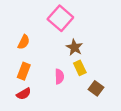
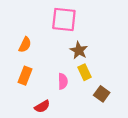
pink square: (60, 18) -> (64, 19), turned -35
red semicircle: (24, 94) -> (42, 106), moved

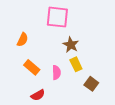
orange rectangle: (25, 76) -> (32, 67), moved, turned -70

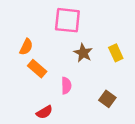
yellow rectangle: (76, 64) -> (116, 53), moved
orange rectangle: (32, 67) -> (37, 69), moved

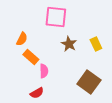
pink semicircle: (66, 86) -> (44, 71), moved
brown square: (107, 99) -> (89, 82), size x1.6

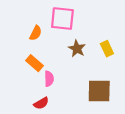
orange semicircle: (22, 39) -> (36, 33), moved
brown square: (89, 82) -> (99, 91), turned -35

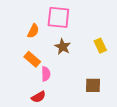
brown star: (77, 49) -> (63, 47), moved
brown square: (99, 91) -> (93, 85), size x0.7

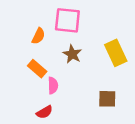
yellow rectangle: (100, 46) -> (116, 53), size x1.5

